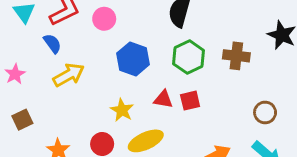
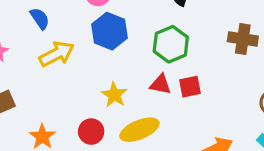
green hexagon: (188, 57) -> (171, 44), moved
blue hexagon: (133, 59) -> (109, 31), moved

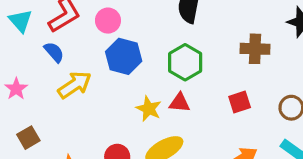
red square: (190, 87) -> (240, 102), moved
yellow star: (114, 95) -> (149, 109), moved

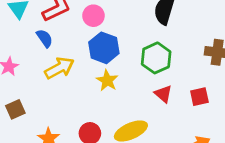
red triangle: (180, 103) -> (163, 94), moved, turned 30
yellow star: (149, 109) -> (107, 80), moved

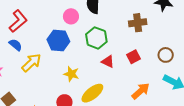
pink circle: (93, 16) -> (71, 16), moved
yellow star: (107, 80) -> (71, 74), moved

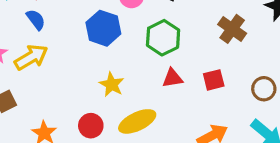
brown cross: (138, 23) -> (232, 29), turned 30
red triangle: (108, 61) -> (172, 78), turned -48
yellow arrow: (31, 63) -> (31, 57), moved

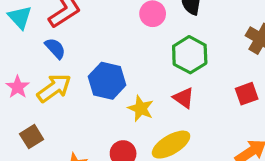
blue hexagon: (103, 28) -> (107, 81), moved
red triangle: (172, 78) -> (184, 98), moved, turned 50

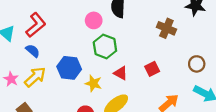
green hexagon: (190, 55) -> (105, 47), moved
red square: (247, 94) -> (152, 69), moved

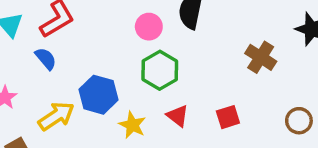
yellow arrow: (35, 77) -> (56, 116), moved

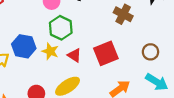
red square: (228, 117) -> (106, 53), size x1.6
yellow star: (132, 125) -> (50, 51), moved

